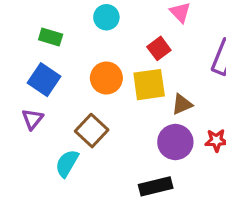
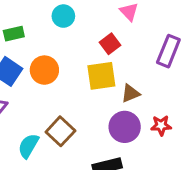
green rectangle: (51, 37) -> (14, 34), turned -30
orange circle: (106, 78) -> (44, 70), moved
brown square: (92, 131) -> (60, 131), moved

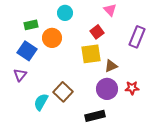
orange circle: (44, 70) -> (52, 38), moved

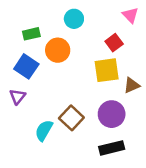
purple circle: (107, 89) -> (112, 114), moved

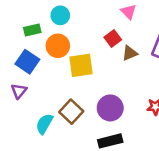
cyan circle: (74, 19) -> (60, 15), moved
yellow square: (107, 70) -> (81, 65), moved
brown triangle: (132, 85) -> (130, 53), moved

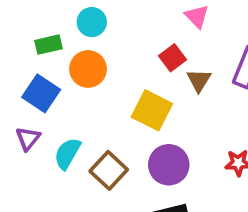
brown triangle: (130, 53) -> (199, 80), turned -35
yellow square: (81, 65) -> (152, 110), moved, turned 35
cyan semicircle: (44, 124) -> (67, 153), moved

